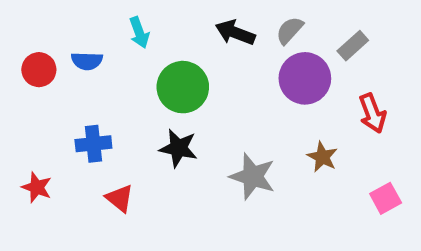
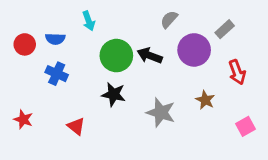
gray semicircle: (290, 30) -> (169, 19), moved
black arrow: (235, 33) -> (150, 56), moved
blue cross: (93, 144) -> (57, 74), moved, turned 30

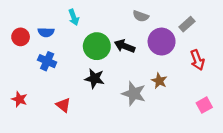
gray semicircle: (169, 19) -> (141, 16), turned -112
brown star: (205, 100) -> (159, 81), moved

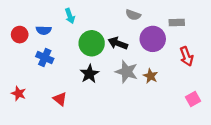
gray rectangle: (187, 24) -> (177, 23), turned 40
black star: (95, 78) -> (89, 74), turned 30
gray star: (134, 94) -> (127, 72), moved

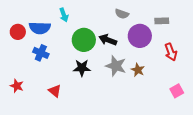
blue semicircle: (44, 30) -> (40, 28), size x1.5
black star: (89, 74) -> (82, 68), turned 30

